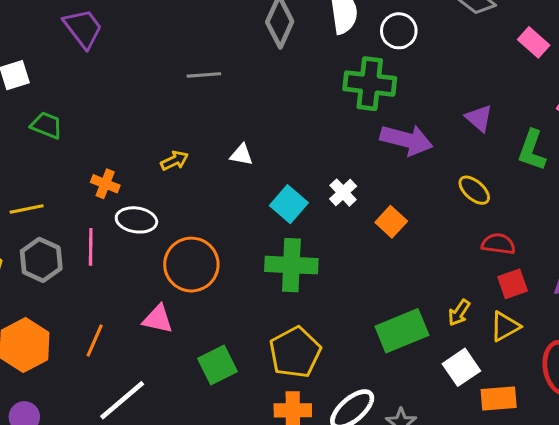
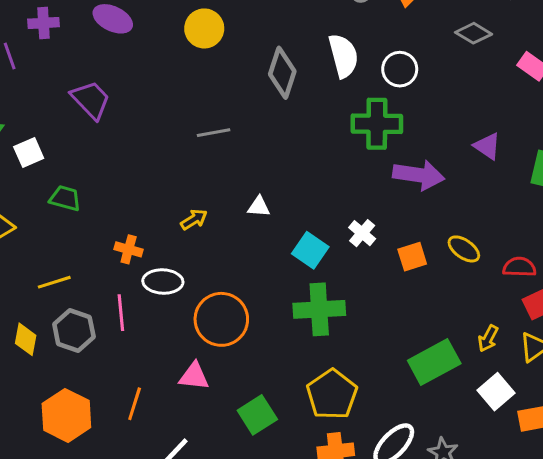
yellow ellipse: (474, 190) -> (464, 249), moved
orange square: (391, 222) -> (412, 257), turned 36

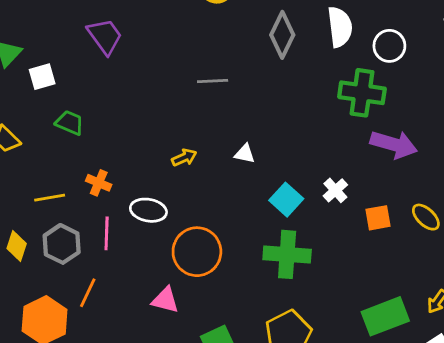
orange cross: (129, 249) -> (99, 183), moved
orange line: (135, 404) -> (88, 293), moved

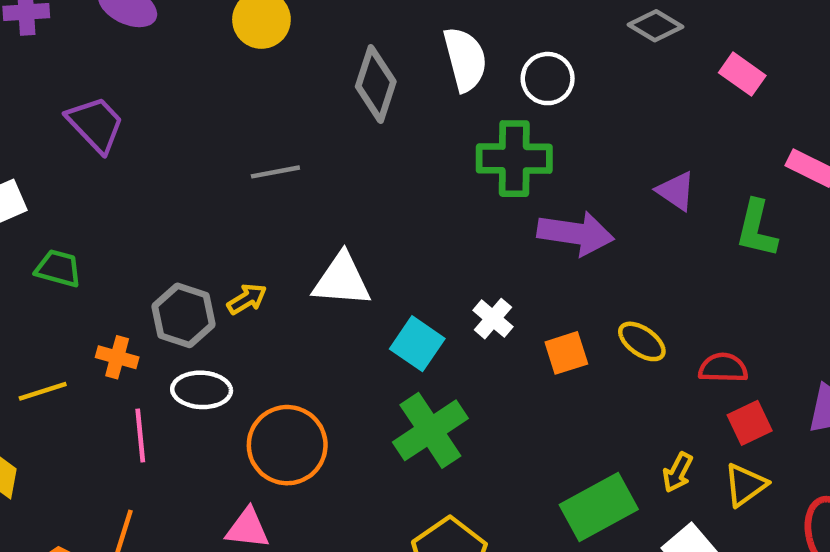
white triangle: (245, 154) -> (342, 280), size x1.8
gray hexagon: (62, 244) -> (183, 315), moved
green cross: (287, 254) -> (430, 430), turned -30

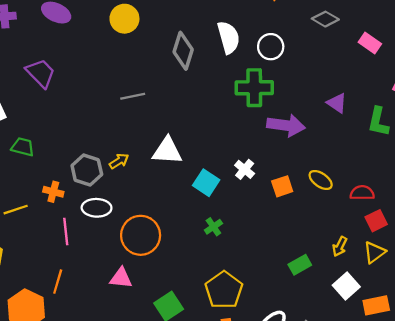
green cross: (430, 430) -> (213, 227), size x0.5
green rectangle: (599, 507) -> (300, 265), size x0.6

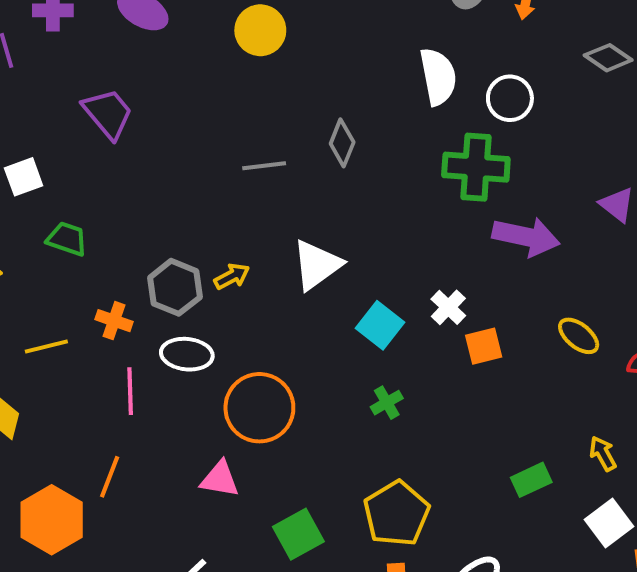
gray diamond: (183, 51) -> (342, 143), moved, size x0.7
white triangle: (167, 151) -> (317, 265), turned -44
orange square: (282, 186) -> (484, 346), moved
yellow arrow: (340, 246) -> (603, 454), turned 120

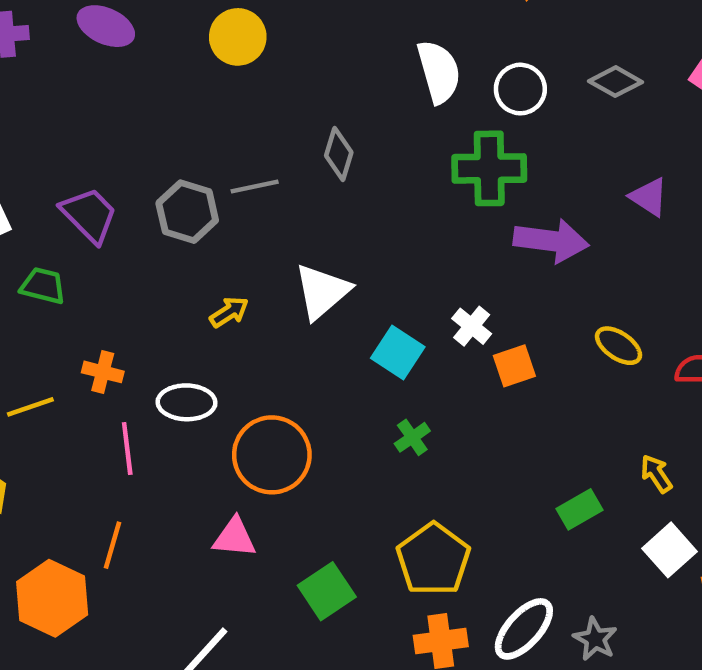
gray diamond: (608, 58) -> (615, 82), moved
purple trapezoid: (108, 113) -> (89, 215), moved
gray hexagon: (175, 287) -> (187, 212), moved

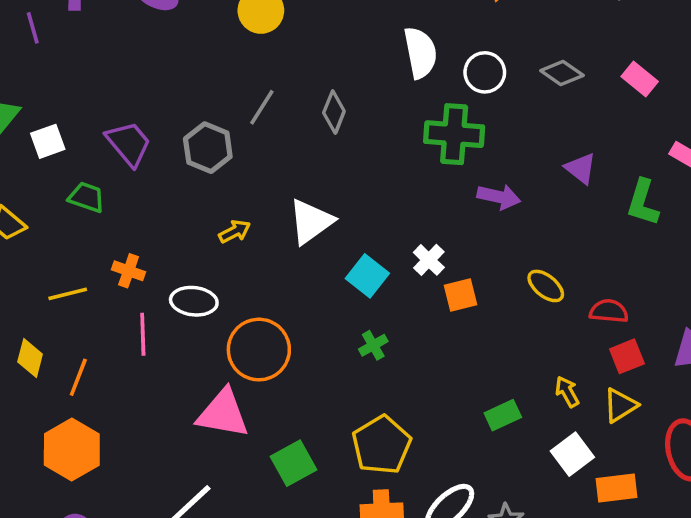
gray line: (255, 187) -> (262, 107), moved, turned -51
purple arrow: (551, 241) -> (499, 197), size x0.7
pink triangle: (235, 538) -> (223, 413), size x1.5
orange line: (112, 545) -> (78, 377), moved

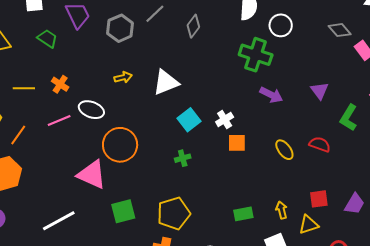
gray diamond: (562, 73) -> (340, 30), moved
red semicircle: (609, 311) -> (320, 144), moved
pink line: (143, 334) -> (59, 121), turned 55

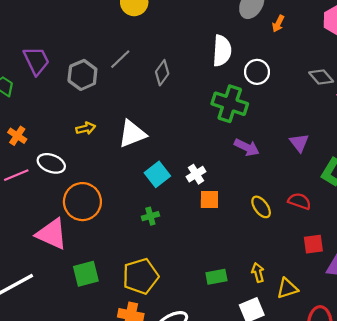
red square: (319, 199) -> (313, 244), moved

